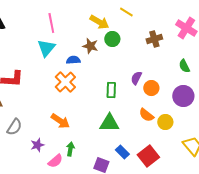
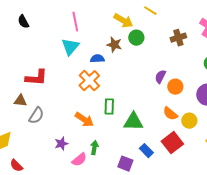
green rectangle: (111, 90) -> (109, 107), moved
gray semicircle: (14, 127) -> (36, 116), moved
red square: (148, 156) -> (172, 143), moved

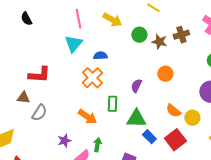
yellow arrow: (123, 21) -> (112, 20), moved
brown star: (114, 45) -> (159, 42), moved
purple semicircle: (160, 77) -> (136, 86), moved
orange circle: (175, 87) -> (165, 74), moved
blue rectangle: (146, 151) -> (149, 137), moved

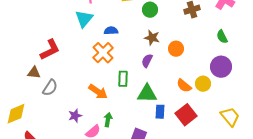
brown star: (159, 42) -> (152, 38), moved
red L-shape: (39, 75) -> (50, 50), turned -30
yellow circle: (192, 118) -> (203, 84), moved
blue rectangle: (149, 137) -> (160, 112), turned 48

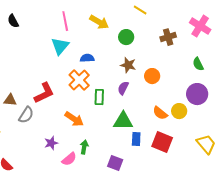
red L-shape: (50, 50) -> (44, 93), moved
green rectangle: (123, 79) -> (99, 97), moved
red square: (186, 115) -> (162, 142), turned -30

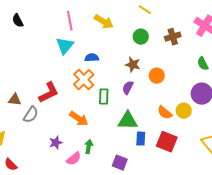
green circle: (126, 37) -> (141, 37), moved

